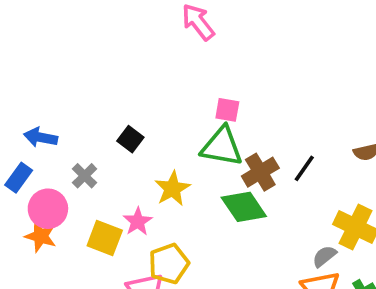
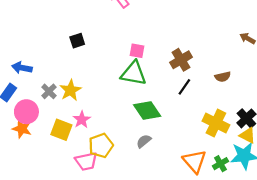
black square: (130, 139) -> (77, 41), moved, turned 35
brown cross: (260, 172) -> (181, 60), moved
yellow star: (172, 189) -> (70, 90), moved
gray semicircle: (324, 256) -> (144, 141), moved

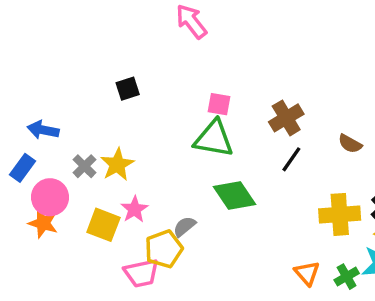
brown semicircle: (223, 77) -> (350, 144), turned 42
yellow cross: (216, 123) -> (340, 214), turned -30
gray semicircle: (144, 141) -> (184, 227), moved
orange triangle: (195, 161) -> (307, 273), size x0.7

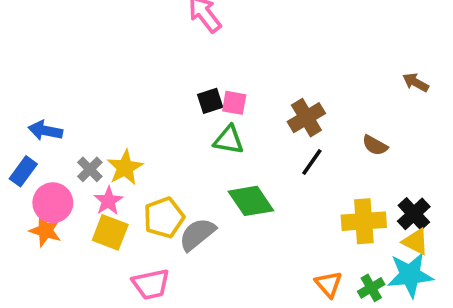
black square: (128, 89) -> (210, 101), moved
green triangle: (214, 139) -> (229, 140), size x0.7
pink star: (134, 209) -> (108, 201), moved
gray semicircle: (184, 227) -> (197, 234), size x1.5
yellow pentagon: (164, 249) -> (164, 218), moved

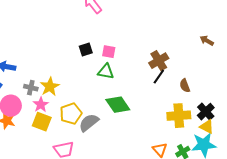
black square: (210, 101) -> (86, 50), moved
brown cross: (306, 118) -> (159, 61), moved
brown semicircle: (375, 145) -> (185, 86), moved, turned 40
black line: (312, 162) -> (159, 77), moved
gray cross: (90, 169) -> (31, 88), turned -32

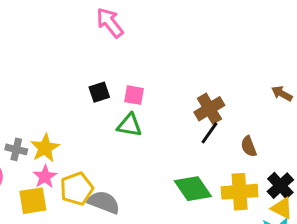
brown arrow: (207, 41) -> (282, 94), moved
pink star: (41, 105) -> (45, 177), moved
green diamond: (118, 105) -> (193, 189), moved
yellow square: (42, 122) -> (33, 201), turned -30
gray semicircle: (89, 123) -> (104, 202), turned 60

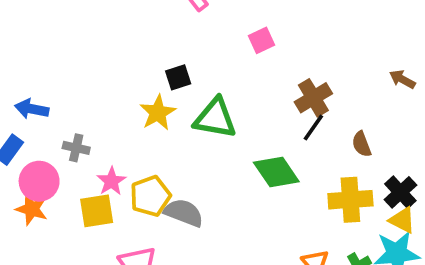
pink square: (134, 95) -> (261, 40), moved, turned -35
green triangle: (129, 125) -> (215, 118), size x1.4
yellow star: (45, 148) -> (158, 113), moved
green diamond: (193, 189) -> (276, 172), moved

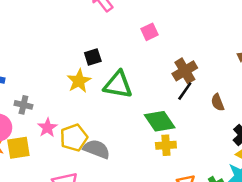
yellow cross: (350, 200) -> (166, 145), moved, size x0.7
yellow square: (97, 211) -> (18, 148), moved

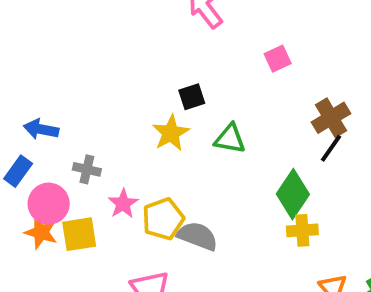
green triangle: (118, 85) -> (230, 139), size x0.7
green diamond: (160, 121) -> (293, 194), turned 68

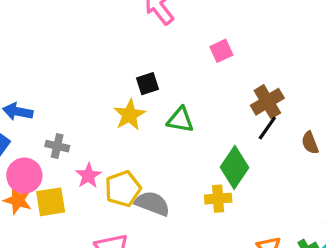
yellow cross: (302, 230) -> (218, 199), moved

